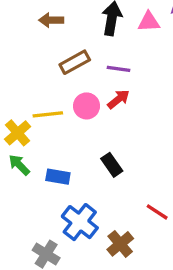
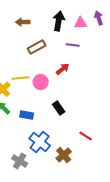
purple line: (118, 69) -> (73, 45), moved
pink circle: (87, 106) -> (41, 82), moved

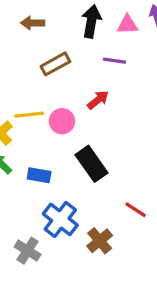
black rectangle: (59, 108) -> (91, 164), size x1.5

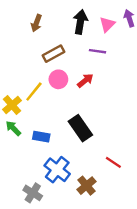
brown arrow: (32, 23) -> (36, 23), turned -70
pink triangle: (127, 25) -> (107, 24), turned -42
yellow line: (29, 115) -> (34, 92), turned -45
pink circle: (62, 121) -> (58, 79), moved

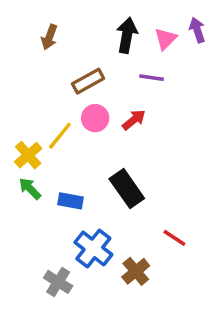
brown arrow: (36, 23) -> (49, 37), moved

